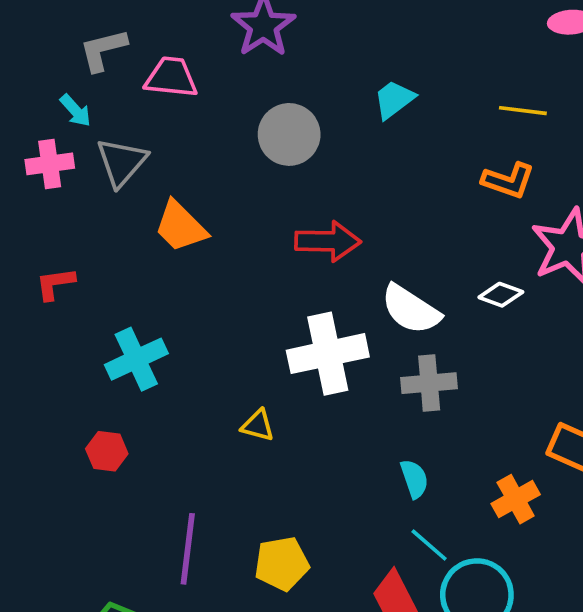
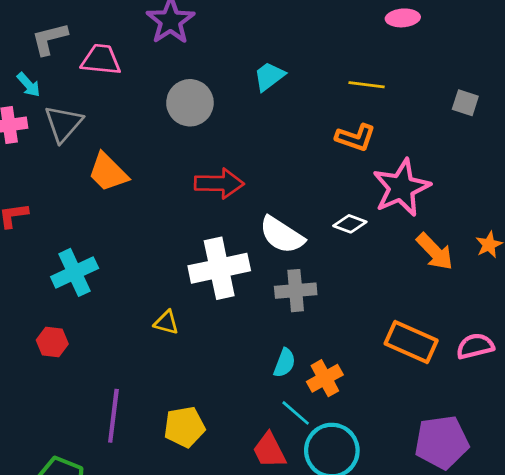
cyan semicircle: (414, 479) -> (285, 363), turned 40
orange cross: (516, 499) -> (325, 378), moved

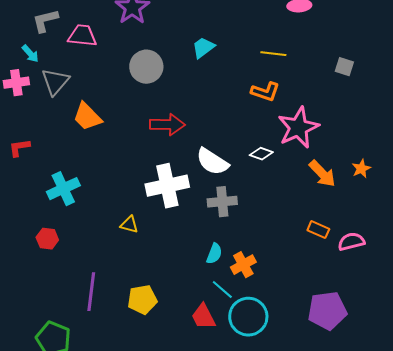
orange rectangle: (411, 342) -> (318, 230), moved, size x0.6

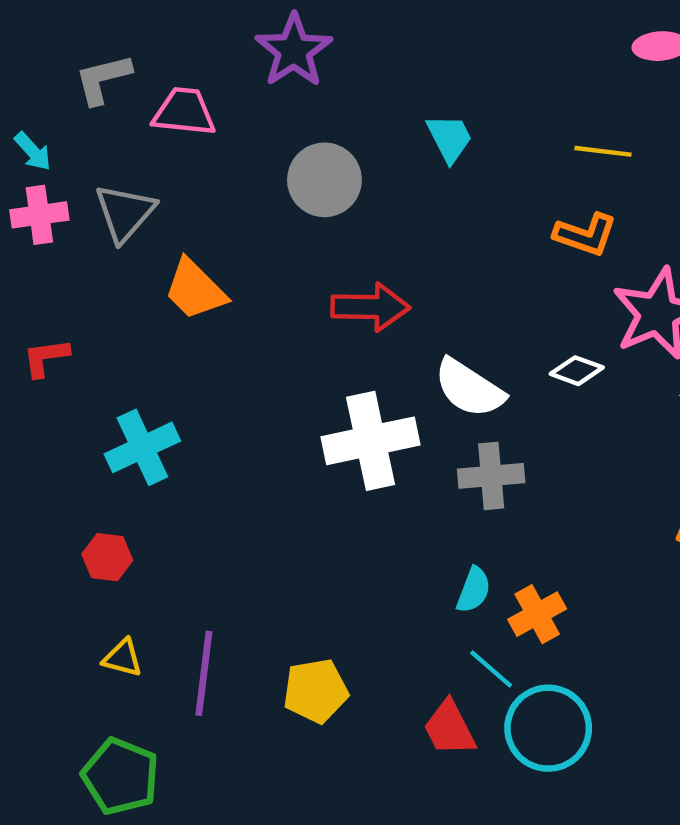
cyan trapezoid: (203, 48) -> (449, 138), turned 100
cyan arrow: (30, 54) -> (33, 151), moved
yellow triangle: (129, 225) -> (123, 658), moved

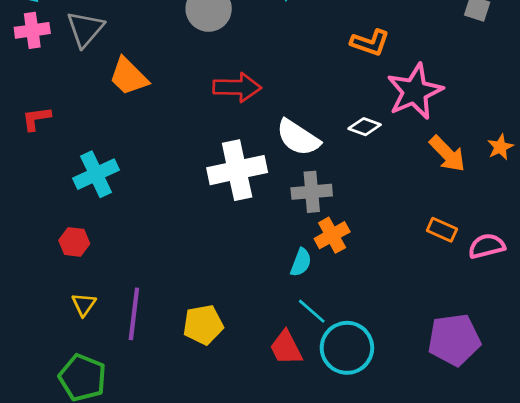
orange cross: (537, 614) -> (332, 235), moved
yellow triangle: (123, 658) -> (84, 304), turned 50

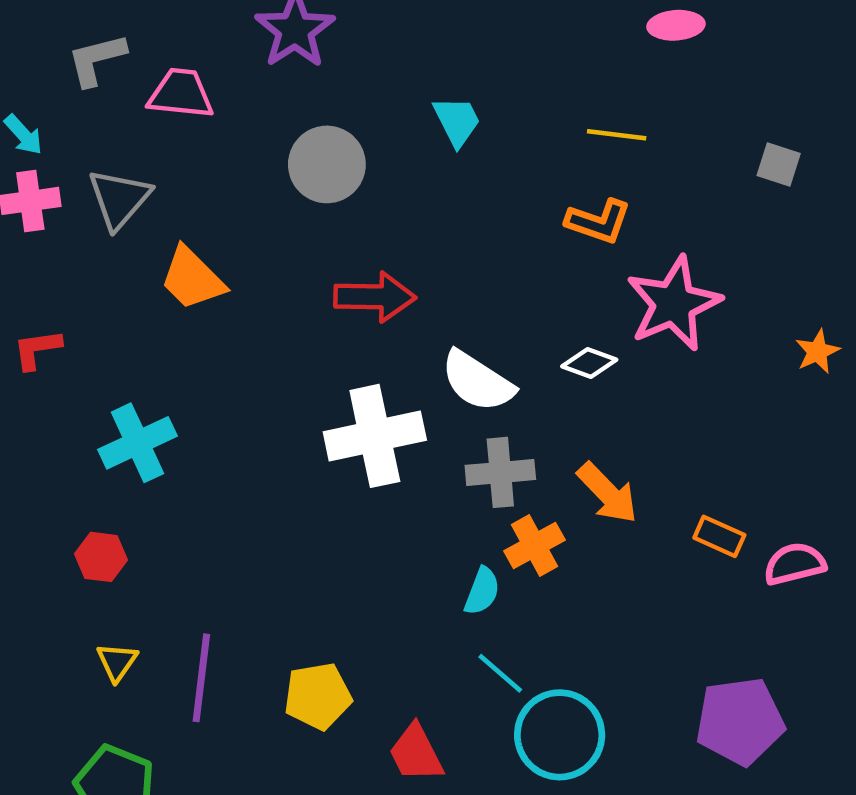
orange star: (500, 147) -> (817, 352), moved
orange arrow: (447, 154) -> (608, 493), moved
red trapezoid: (286, 348) -> (416, 753), moved

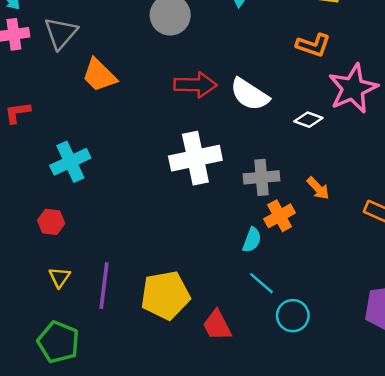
white semicircle: (477, 381) -> (250, 94), moved
orange arrow: (608, 493) -> (318, 188), size x0.7
yellow pentagon: (318, 696) -> (165, 295), size x1.4
cyan circle: (560, 735) -> (293, 316), size x0.7

